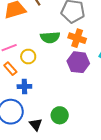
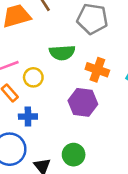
orange cross: (77, 38) -> (97, 70), moved
purple hexagon: (78, 62) -> (83, 102), moved

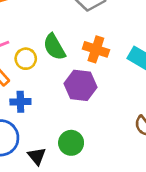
green semicircle: (62, 53) -> (54, 47), moved, turned 65

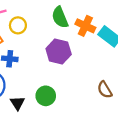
green semicircle: (54, 47) -> (60, 17), moved
orange cross: (96, 49) -> (85, 26), moved

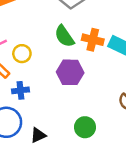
green circle: (46, 96) -> (85, 127), moved
black triangle: (17, 103) -> (38, 135), turned 49

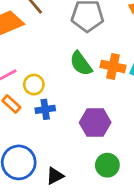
purple hexagon: (70, 72) -> (95, 122), moved
blue cross: (20, 90) -> (45, 109), moved

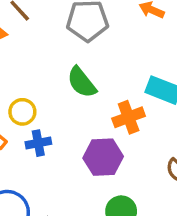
orange cross: (113, 66) -> (129, 117), moved, turned -30

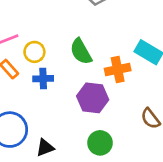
green semicircle: (82, 82) -> (81, 52), moved

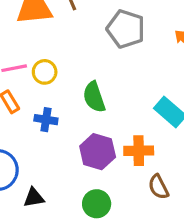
yellow circle: (34, 52) -> (45, 72), moved
orange cross: (118, 69) -> (139, 151), moved

